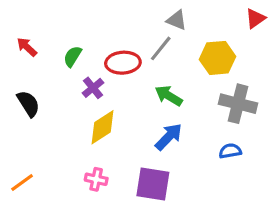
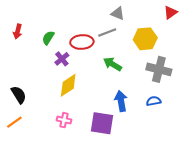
red arrow: (27, 47) -> (18, 31), turned -120
gray line: (161, 48) -> (107, 33), turned 30
black semicircle: (28, 104) -> (19, 95), moved
blue arrow: (169, 137) -> (121, 101), moved, turned -54

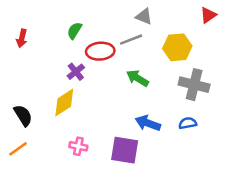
green semicircle: (48, 38) -> (75, 31), moved
yellow diamond: (68, 85) -> (64, 103), moved
blue arrow: (121, 101) -> (148, 123), turned -60

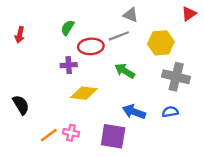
purple cross: (76, 72) -> (69, 65), turned 35
yellow diamond: (64, 103) -> (84, 93), moved, turned 40
orange line: (18, 149) -> (49, 135), moved

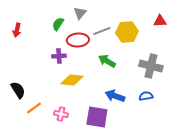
red triangle: (189, 14) -> (160, 21), moved, turned 32
gray triangle: (131, 15) -> (80, 13), moved, turned 48
yellow hexagon: (161, 43) -> (127, 32), moved
orange line: (49, 135) -> (34, 108), moved

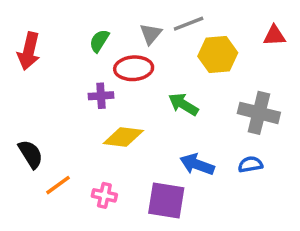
gray triangle: (80, 13) -> (151, 34), moved
red arrow: (17, 30) -> (29, 51), size x1.5
gray line: (102, 31) -> (189, 24), moved

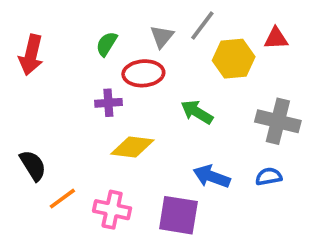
gray line: (189, 24) -> (202, 25), turned -32
red triangle: (274, 36) -> (276, 38), moved
pink cross: (104, 195) -> (112, 210), size x1.4

